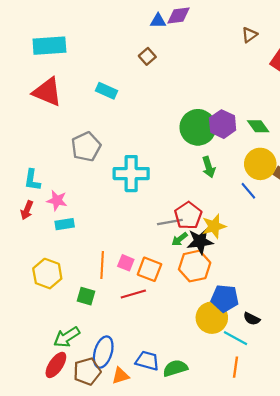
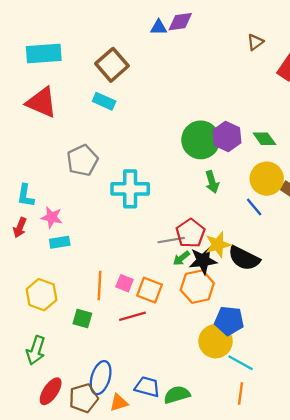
brown square: (147, 56) -> (112, 65), moved, size x1.8
black semicircle: (252, 319) -> (244, 258), moved, size x1.8
green arrow: (67, 337) -> (36, 350), moved, turned -40

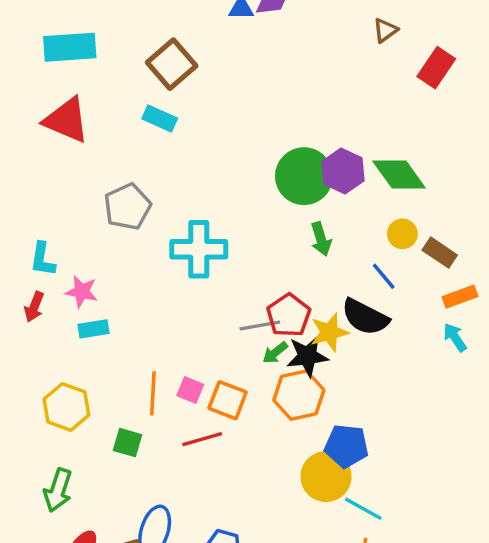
green diamond: (264, 139) -> (399, 174), size x1.5
yellow circle: (267, 179) -> (402, 234), size x0.6
black semicircle: (244, 258) -> (365, 317), moved

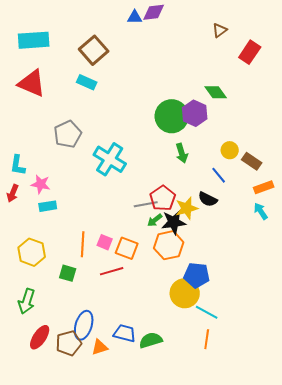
green diamond: (399, 174) -> (216, 92), moved, size x0.7
cyan cross: (199, 249) -> (110, 159), turned 32
black semicircle: (365, 317) -> (208, 199), size x0.7

